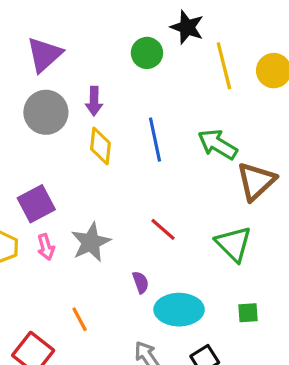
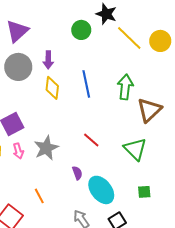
yellow line: (224, 66) -> (129, 38), turned -32
green arrow: (218, 144) -> (125, 87), turned 65
cyan ellipse: (179, 310) -> (101, 190), turned 52

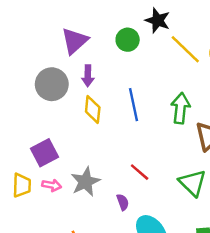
purple triangle: (17, 31) -> (75, 41), moved
pink arrow: (18, 151) -> (52, 185), turned -63
purple semicircle: (77, 173) -> (123, 202), moved

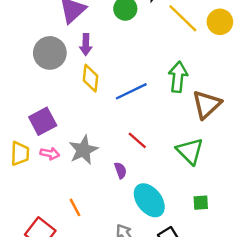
blue line: (134, 105) -> (131, 91), moved, turned 76

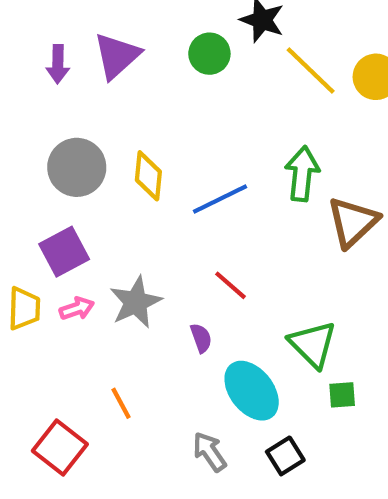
purple arrow: (86, 45) -> (58, 64), moved
gray circle: (50, 53) -> (77, 167), moved
green triangle: (190, 151) -> (313, 344), moved
pink arrow: (50, 154) -> (77, 309), turned -30

